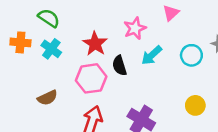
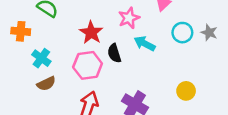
cyan cross: (51, 49) -> (41, 58), moved
cyan arrow: (152, 55) -> (145, 43), turned 70
cyan circle: (191, 55) -> (182, 33), moved

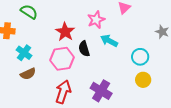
cyan circle: (182, 33) -> (140, 57), moved

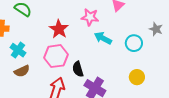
pink star: (96, 20) -> (90, 17), turned 30
black semicircle: (84, 49) -> (78, 69), moved
cyan circle: (140, 57) -> (134, 43), moved

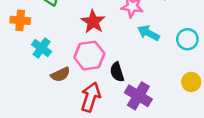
brown semicircle: (22, 71) -> (60, 74), moved

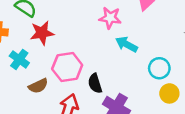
red star: (93, 22) -> (42, 33), moved, turned 30
cyan circle: (187, 39) -> (159, 68), moved

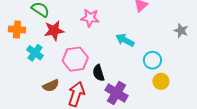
pink star: (110, 18) -> (90, 18), moved
brown semicircle: (38, 86) -> (51, 86), moved

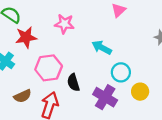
cyan circle: (152, 60) -> (121, 72), moved
purple cross: (116, 93) -> (105, 97), moved

